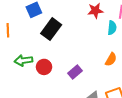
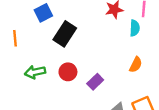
red circle: (44, 67) -> (68, 72), moved

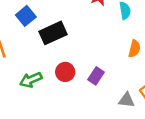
black rectangle: (65, 34) -> (53, 33), turned 45

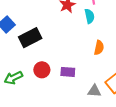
purple rectangle: (96, 76) -> (68, 72), turned 64

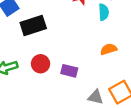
orange semicircle: (99, 48) -> (109, 49), turned -128

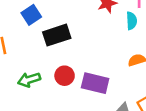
purple rectangle: (69, 71) -> (95, 83), size x1.5

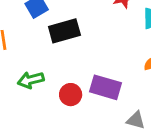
red circle: (65, 76) -> (71, 95), moved

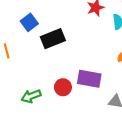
green arrow: (31, 80) -> (31, 96), moved

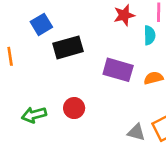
purple rectangle: (89, 79) -> (118, 70), moved

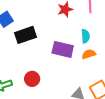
cyan semicircle: (149, 35) -> (85, 36), moved

